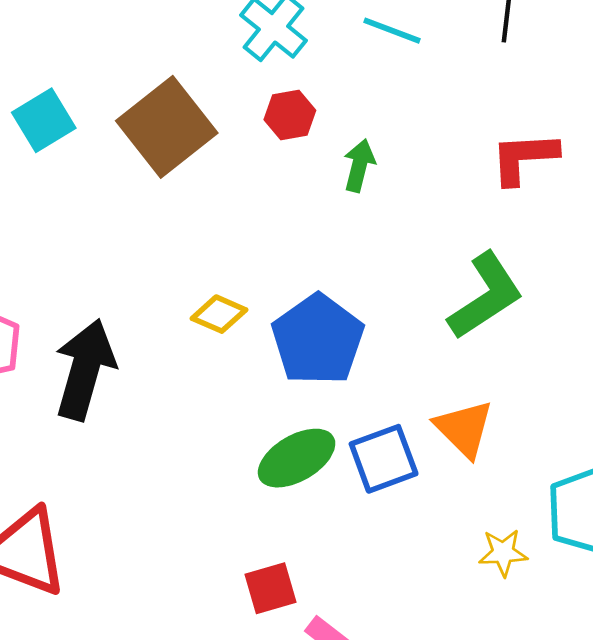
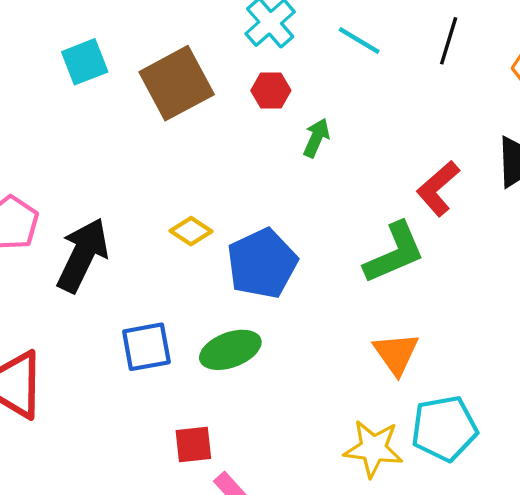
red L-shape: (524, 158) -> (438, 188), moved, turned -48
orange triangle: (464, 429) -> (396, 354), moved
blue square: (384, 459) -> (146, 347), moved
yellow star: (503, 553) -> (373, 449), size x1.6

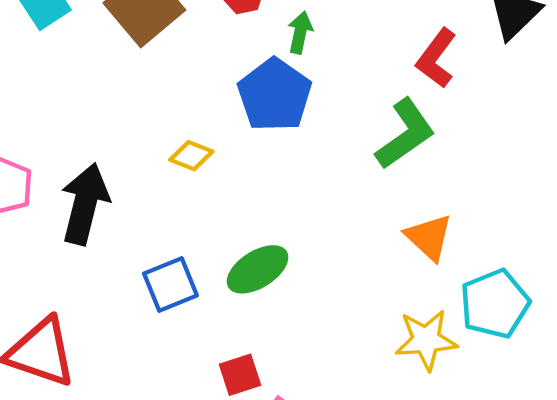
blue pentagon: (262, 263) -> (275, 95), moved

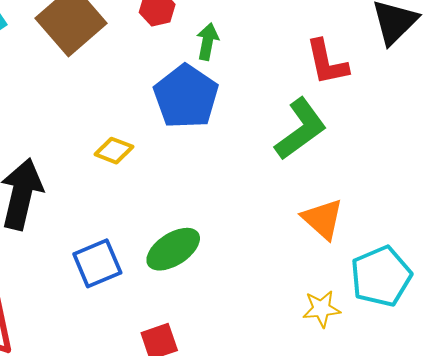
red L-shape: (436, 58) -> (327, 62), turned -48
yellow star: (426, 340) -> (321, 309), size x0.7

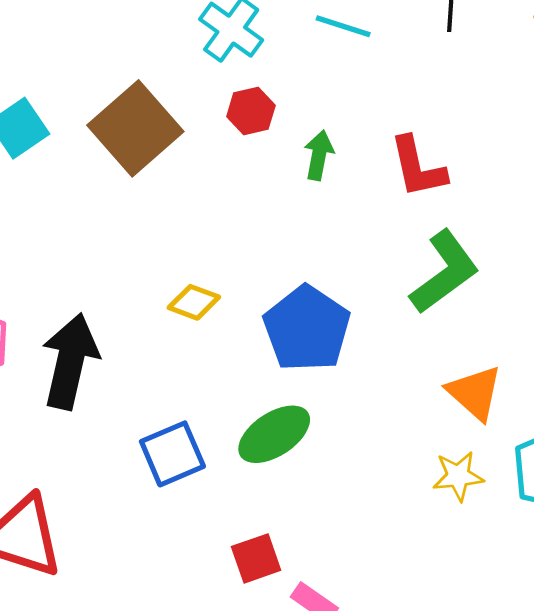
red L-shape: (327, 62) -> (418, 167), moved
blue pentagon: (186, 97) -> (307, 329), moved
yellow star: (321, 309) -> (458, 476), moved

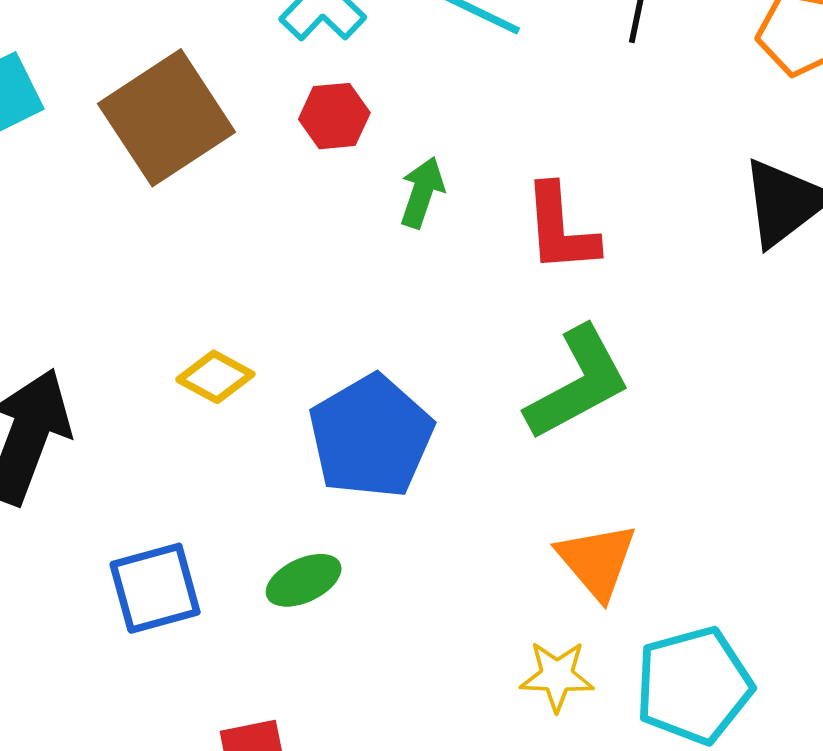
green ellipse: (274, 434) -> (304, 580), size x0.7

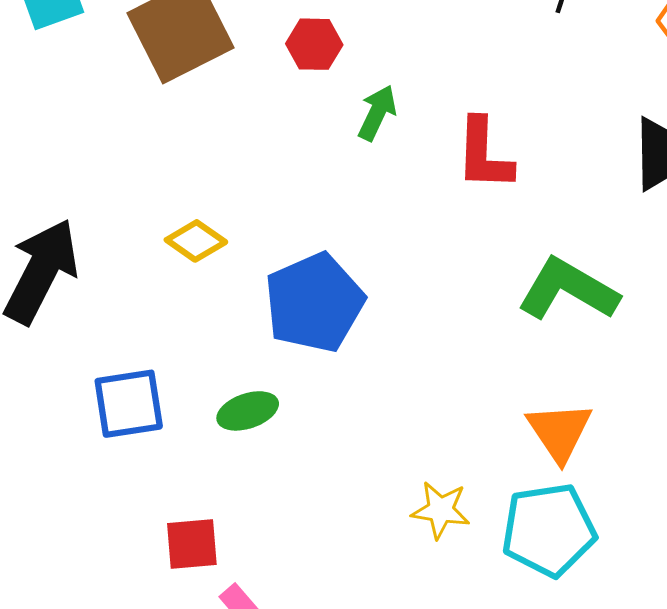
green L-shape: (578, 383) -> (568, 290), moved, turned -128
orange triangle: (597, 561) -> (559, 432), moved

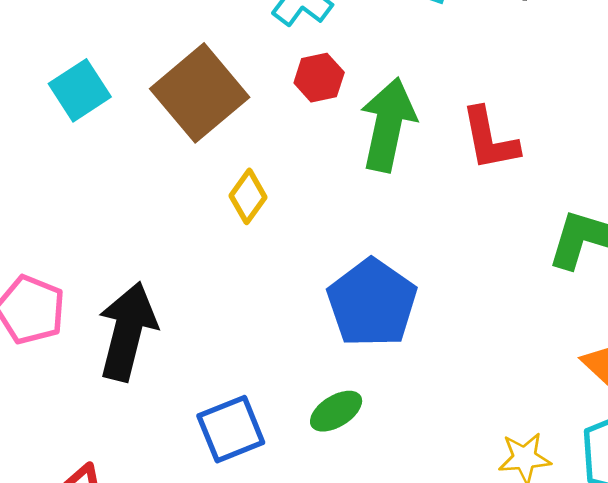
green arrow: (377, 113) -> (388, 125), size x1.8
yellow diamond: (196, 241) -> (248, 196), moved, turned -76

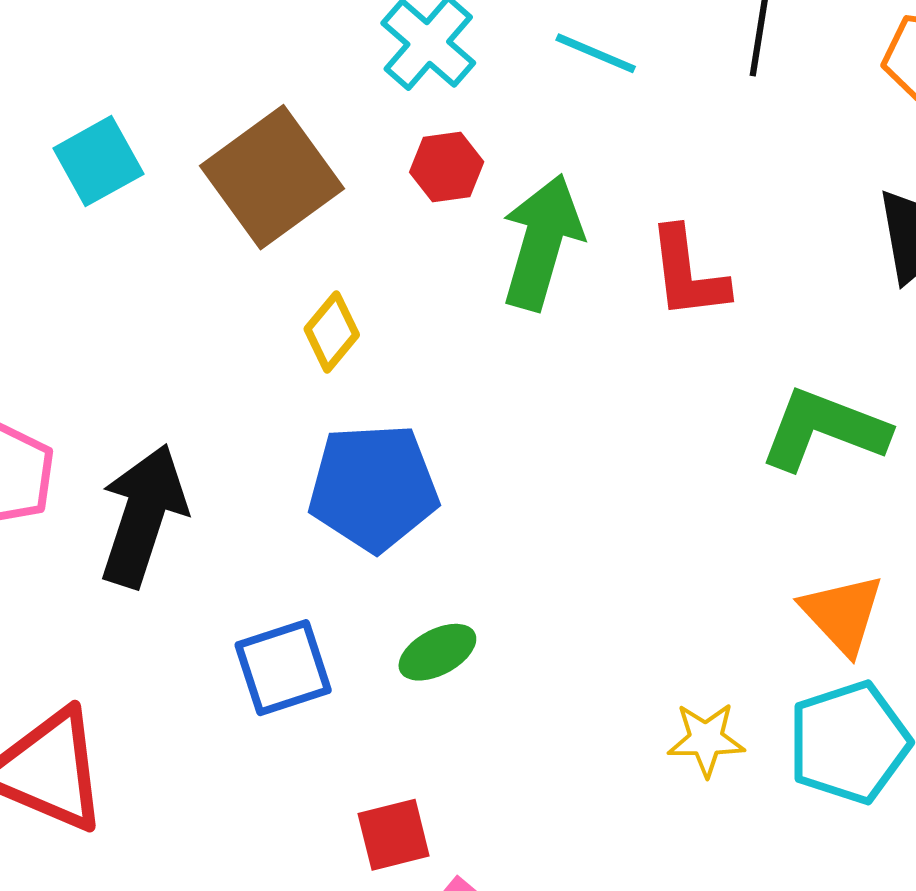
blue pentagon: (372, 303) -> (373, 487), moved, turned 30

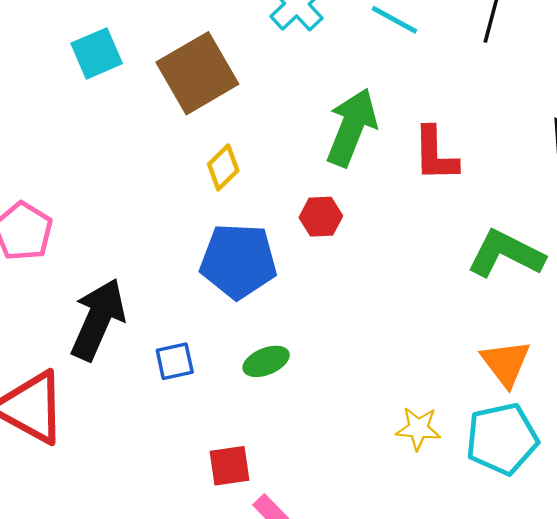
red hexagon: (447, 167) -> (321, 217), moved
black arrow: (143, 516) -> (98, 319), moved
blue square: (283, 668) -> (175, 361), size x0.7

